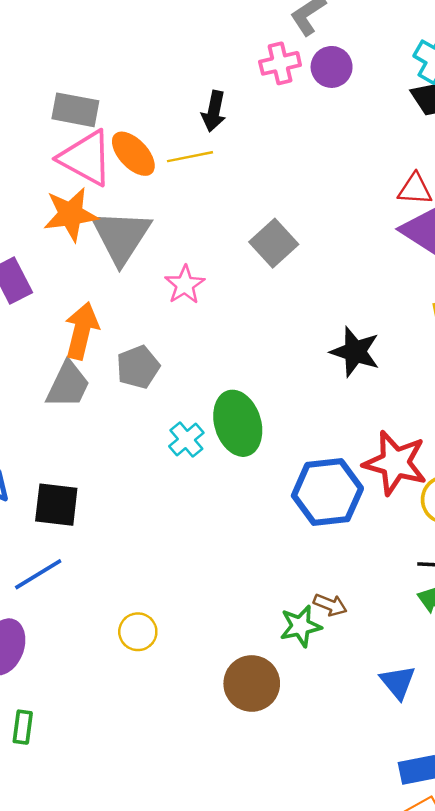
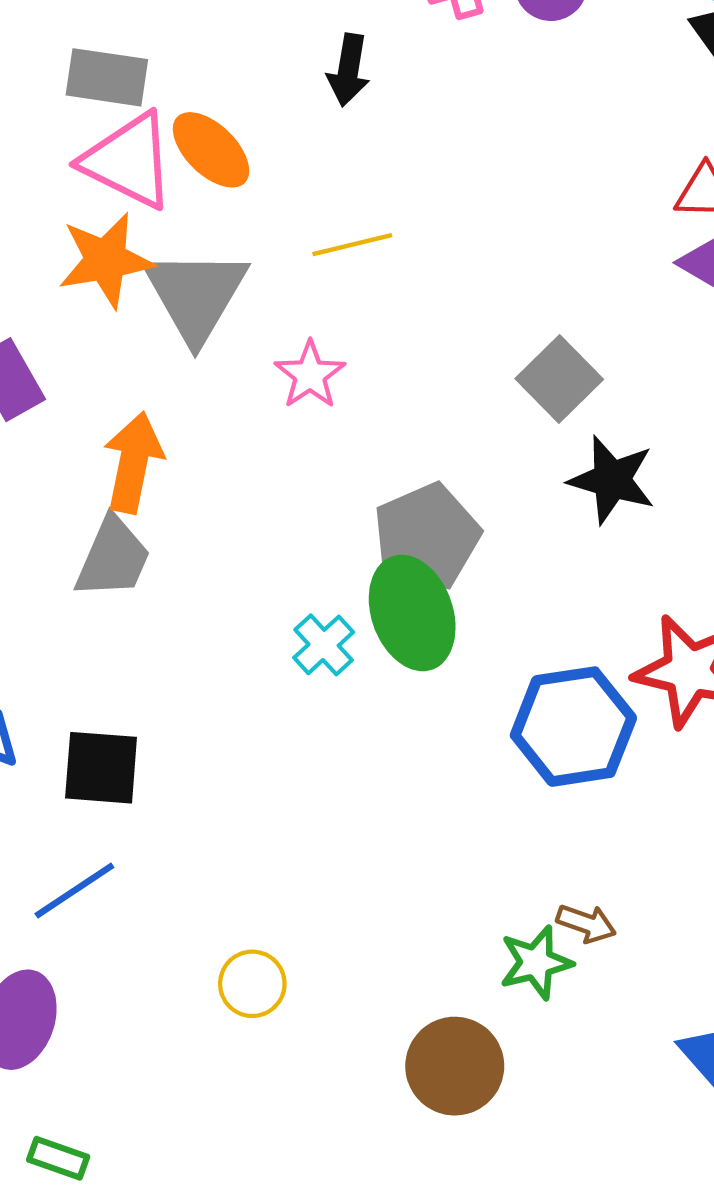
yellow line: (190, 157) -> (352, 245), moved
gray square: (274, 243) -> (559, 379), moved
gray pentagon: (138, 367) -> (427, 537), moved, size x1.4
green rectangle: (23, 727) -> (58, 1158), turned -76

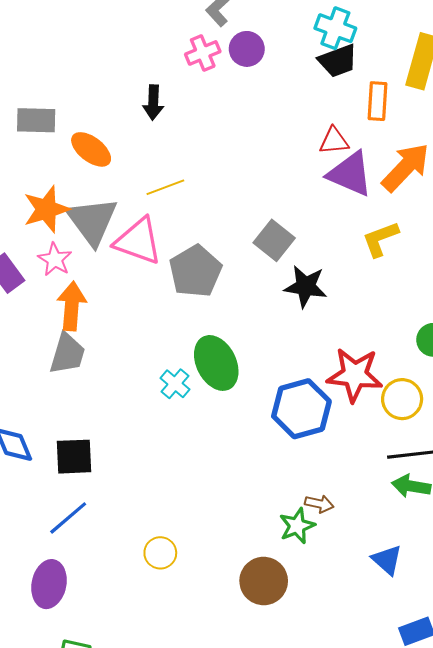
pink triangle: (128, 161) -> (138, 241), moved
pink star: (310, 375) -> (55, 259), moved
gray pentagon: (427, 537) -> (195, 271), moved

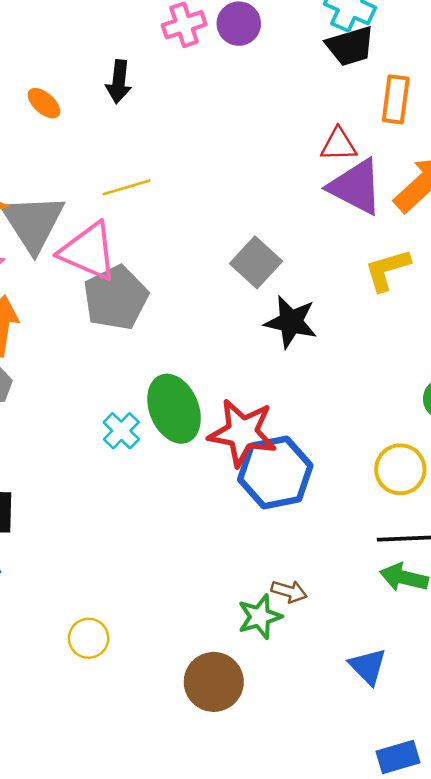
orange ellipse: (91, 149) -> (44, 103), moved, size x0.7
gray pentagon: (195, 271) -> (116, 298), moved
red star: (355, 375) -> (242, 433), moved

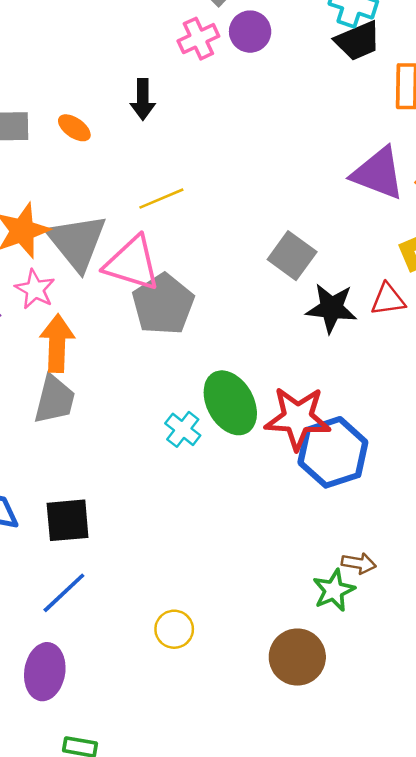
red triangle: (339, 145) -> (388, 299), moved

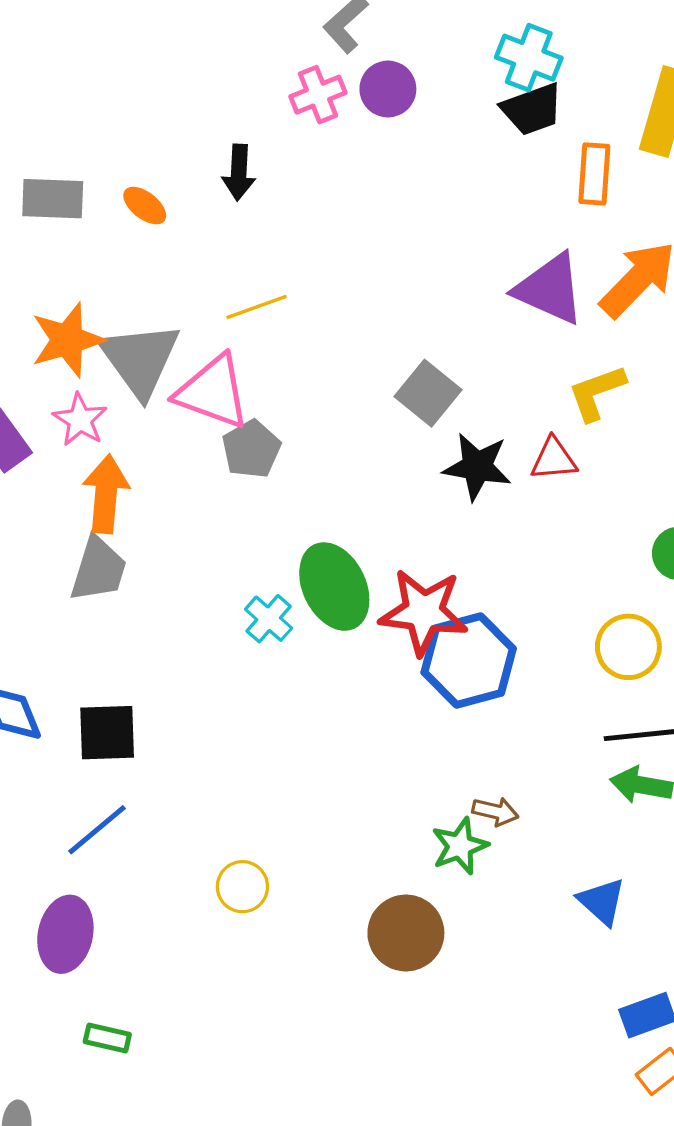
gray pentagon: (163, 304) -> (251, 449), size x0.7

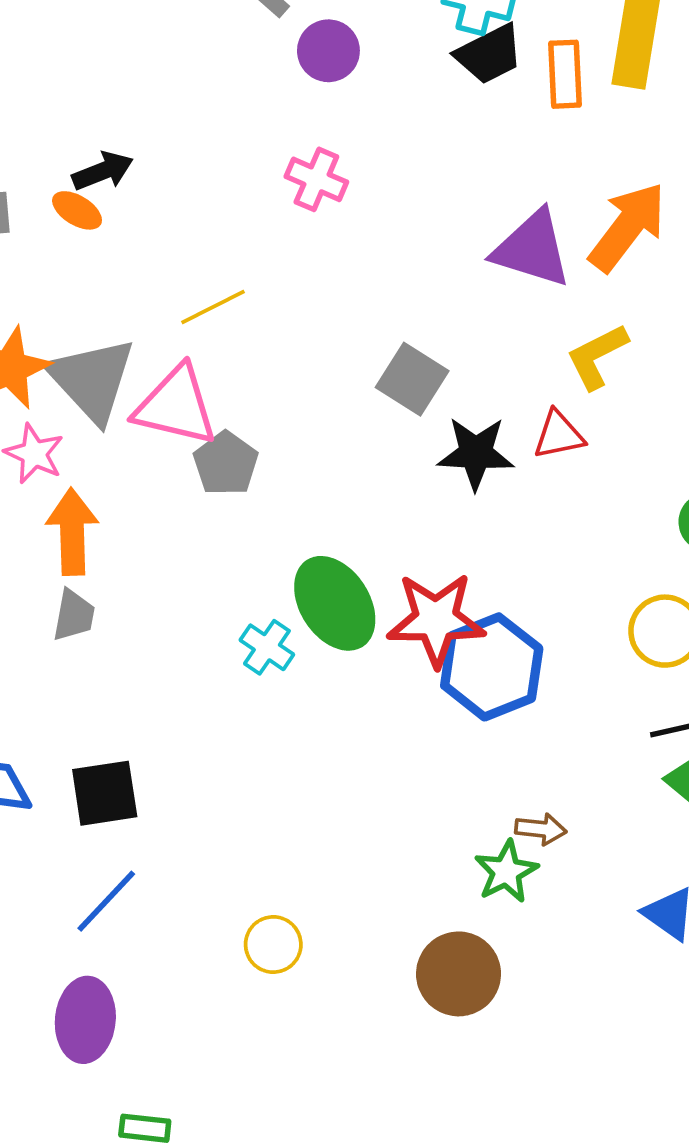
pink cross: (318, 95) -> (316, 179), moved, turned -38
black arrow: (239, 172) -> (103, 171), moved, turned -108
orange rectangle: (594, 174) -> (565, 74), moved
gray trapezoid: (98, 569) -> (74, 615), size x0.7

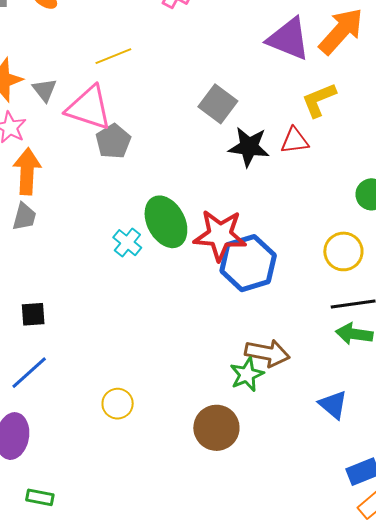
gray triangle: (92, 380) -> (44, 90), size x0.5
black square: (105, 793) -> (33, 314), size x0.7
brown arrow: (541, 829) -> (267, 353), size x1.6

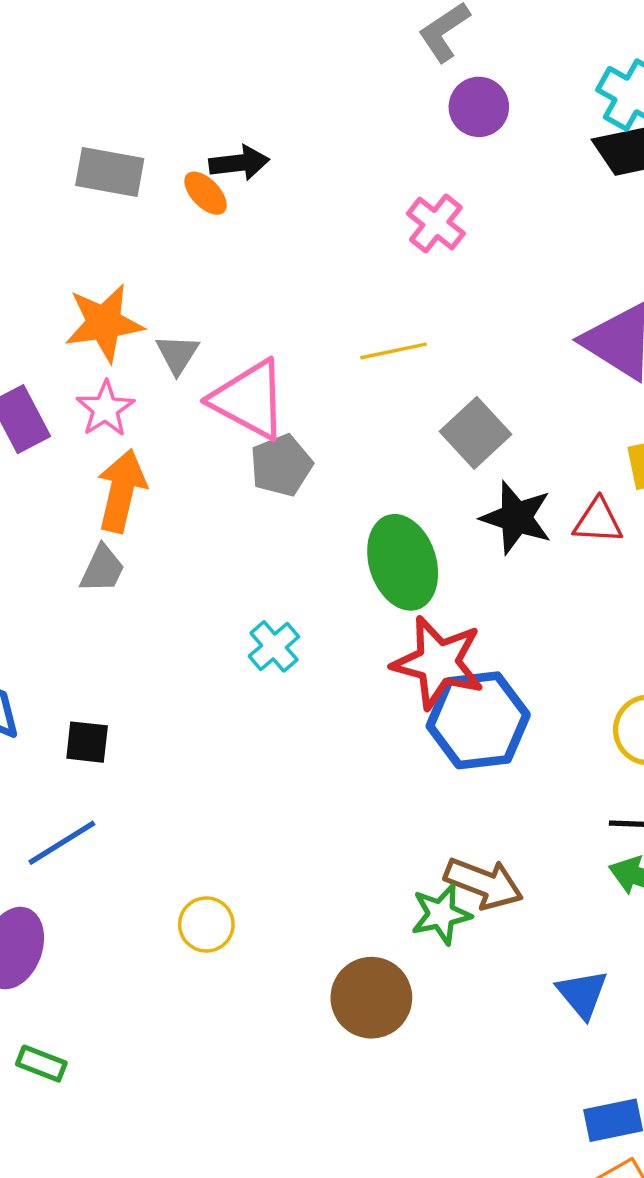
yellow line: (113, 56) -> (393, 351), moved
green ellipse: (166, 222) -> (403, 562), moved

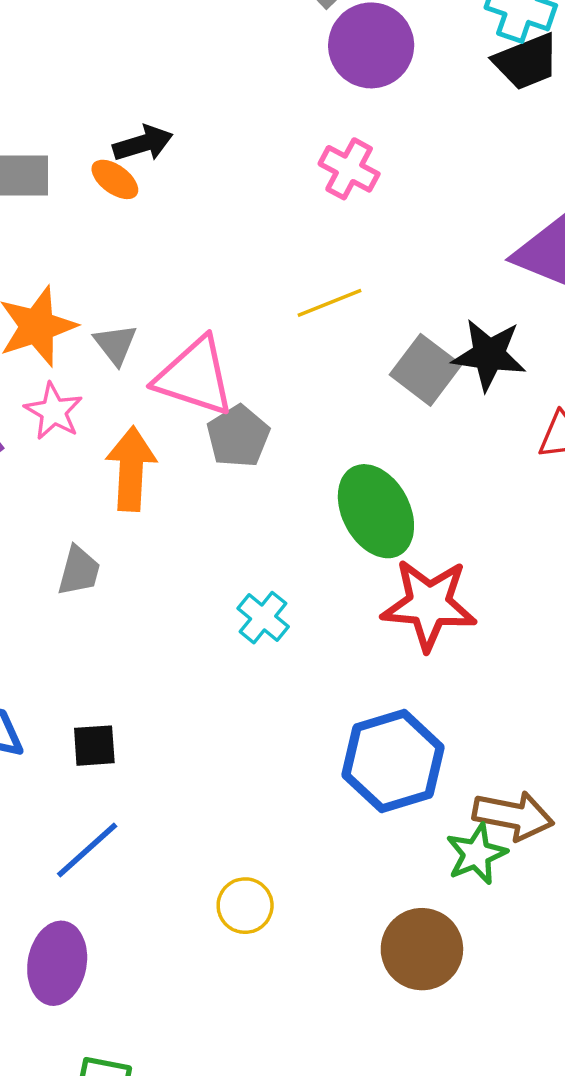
purple circle: (479, 107) -> (371, 45), size x1.4
orange arrow: (121, 491) -> (131, 469), moved
black star: (516, 518) -> (489, 355), moved
blue hexagon: (478, 720) -> (393, 761), moved

